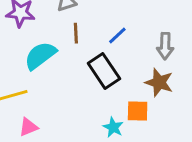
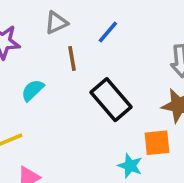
blue line: (117, 35) -> (108, 32), moved
cyan semicircle: (40, 56) -> (33, 90), size x0.6

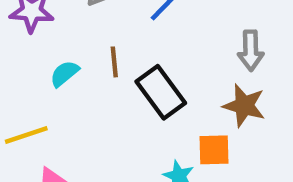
brown line: (72, 58) -> (114, 62), moved

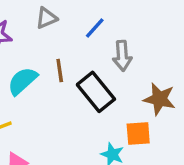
gray arrow: (251, 50) -> (122, 56), moved
cyan semicircle: (64, 74) -> (22, 81), size x1.4

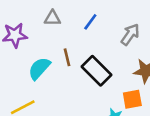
gray triangle: (46, 18) -> (52, 18), turned 30
gray arrow: (122, 56) -> (130, 35), moved, turned -135

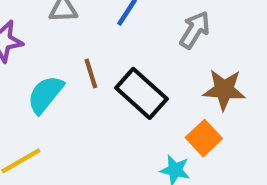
orange square: (132, 99) -> (204, 138), turned -30

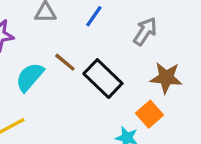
brown line: (91, 73) -> (65, 62), turned -35

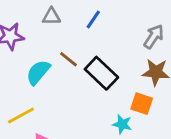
gray arrow: (145, 31) -> (154, 37), moved
orange square: (150, 114) -> (142, 104), turned -30

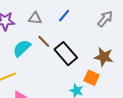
gray triangle: (51, 16) -> (35, 18), moved
gray arrow: (154, 37) -> (105, 19), moved

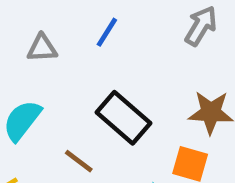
brown line: (44, 41) -> (79, 161), moved

